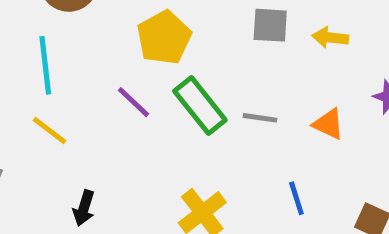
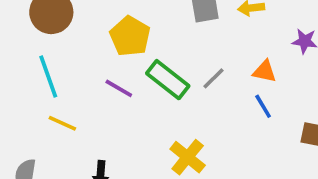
gray line: (260, 118) -> (214, 78), turned -40
blue line: (296, 198) -> (263, 106), moved

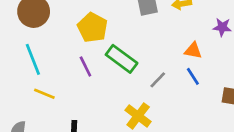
gray line: (214, 78) -> (158, 80), moved
purple line: (119, 88) -> (85, 66), turned 35

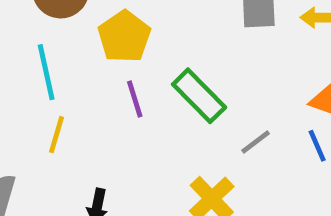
yellow pentagon: (93, 28) -> (124, 37), moved
yellow line: (44, 94) -> (57, 135), turned 75

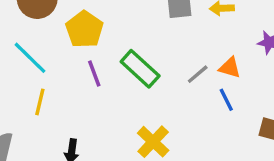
cyan line: (46, 72) -> (30, 58), turned -30
gray line: (256, 142) -> (198, 74), moved

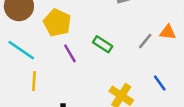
green rectangle: (140, 69) -> (103, 44), size x0.7
blue line: (226, 100) -> (160, 83), moved

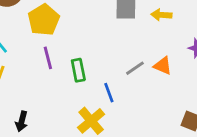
green rectangle: (103, 44) -> (78, 70), moved, turned 30
blue line: (160, 83) -> (109, 93), moved

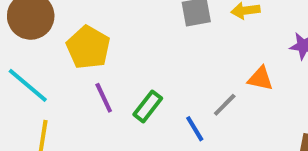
gray line: (135, 68) -> (225, 105), moved
green rectangle: (78, 70) -> (148, 106), turned 60

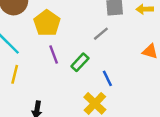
gray line: (225, 105) -> (101, 34), moved

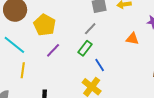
purple line: (54, 55) -> (53, 50), turned 70
green rectangle: (80, 62) -> (85, 48), moved

